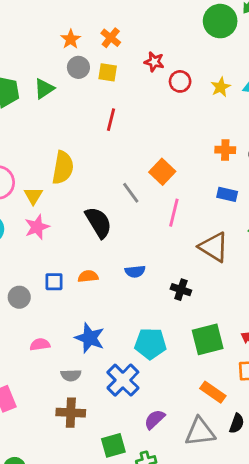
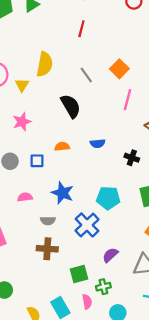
gray line: (131, 193) -> (86, 75), moved
pink star: (37, 227) -> (22, 122), moved
blue square: (54, 282) -> (37, 161), moved

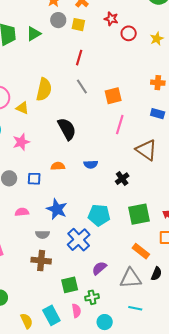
orange square: (119, 69) -> (113, 96), turned 30
gray line: (86, 75) -> (82, 87), moved
yellow triangle: (22, 85) -> (22, 108), turned -40
black cross: (132, 158) -> (122, 179), turned 32

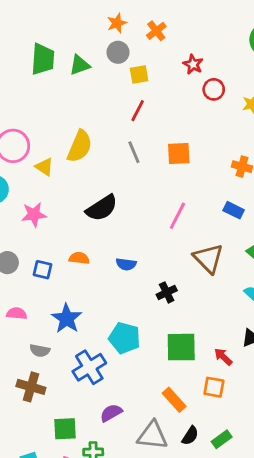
yellow square: (78, 25) -> (139, 75), moved, turned -32
orange square: (113, 96) -> (179, 154), moved
black semicircle: (67, 129) -> (102, 208), turned 75

